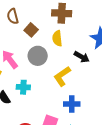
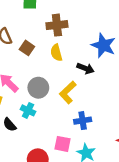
gray circle: (38, 56) -> (38, 88), moved
cyan cross: (23, 87) -> (28, 110), turned 32

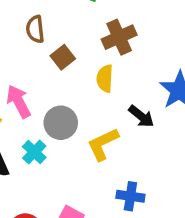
brown cross: (57, 25) -> (119, 37), turned -36
blue cross: (83, 121) -> (130, 196), moved

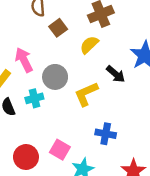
yellow semicircle: (105, 78) -> (89, 45), turned 42
cyan cross: (34, 152) -> (34, 98), turned 30

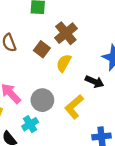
brown square: (58, 28) -> (42, 49), moved

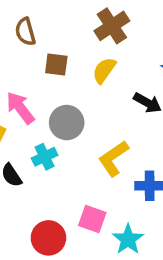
brown square: (42, 49) -> (56, 64), moved, turned -35
yellow L-shape: (74, 107) -> (114, 158), moved

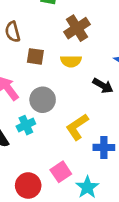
yellow semicircle: (104, 70) -> (71, 61), turned -126
pink square: (92, 219) -> (61, 172), turned 36

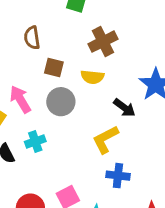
gray circle: (43, 100) -> (61, 102), moved
yellow L-shape: (77, 127) -> (105, 139), moved

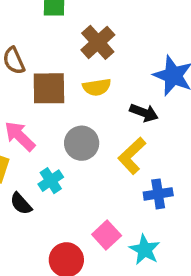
brown square: (54, 67) -> (49, 88), size x1.5
gray circle: (61, 102) -> (82, 143), moved

